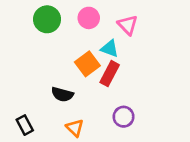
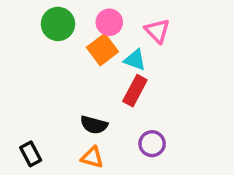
orange square: (87, 64) -> (102, 50), moved
black semicircle: (62, 94) -> (94, 125), moved
orange triangle: (75, 128) -> (92, 157), turned -30

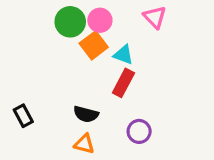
green circle: (58, 24) -> (70, 22), moved
pink triangle: (157, 31) -> (155, 17), moved
black rectangle: (31, 154) -> (23, 116), moved

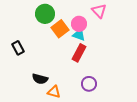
pink circle: (100, 20) -> (79, 24), moved
black semicircle: (86, 114) -> (40, 79), moved
black rectangle: (23, 116) -> (18, 48), moved

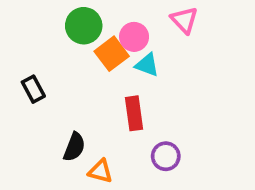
pink circle: (79, 24) -> (134, 37), moved
red rectangle: (79, 53) -> (134, 113), moved, turned -36
black semicircle: (40, 79) -> (74, 147), turned -84

